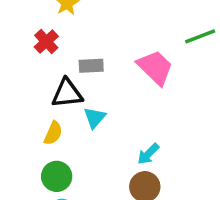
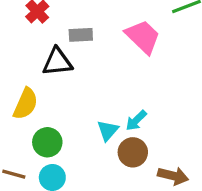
cyan triangle: (95, 118) -> (108, 131), moved
yellow semicircle: (53, 133) -> (26, 104), moved, size x1.4

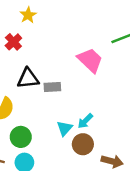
gray rectangle: (81, 35) -> (52, 87), moved

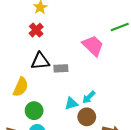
red cross: (13, 42) -> (36, 30), moved
cyan triangle: (65, 128) -> (71, 103), turned 32

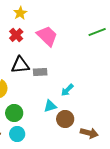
pink trapezoid: (93, 46) -> (47, 36), moved
cyan arrow: (89, 97) -> (67, 90), moved

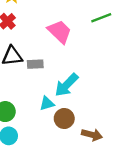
pink trapezoid: (47, 36) -> (60, 32), moved
cyan arrow: (67, 90) -> (67, 85), size x1.6

